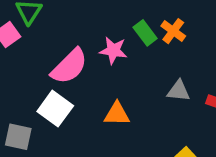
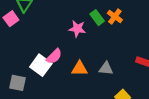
pink semicircle: (69, 66) -> (54, 56), moved, size x0.7
gray triangle: (179, 91) -> (106, 68), moved

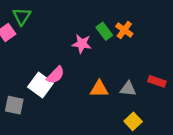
orange triangle: (79, 68) -> (99, 89), moved
gray triangle: (106, 68) -> (128, 89), moved

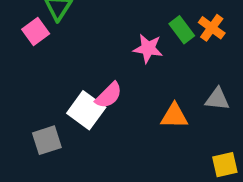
gray triangle: (128, 89) -> (217, 99), moved
gray square: (14, 105) -> (47, 140), turned -30
yellow square: (133, 121) -> (225, 165), turned 30

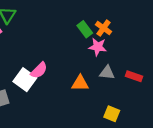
pink star: (148, 48) -> (98, 47), moved
yellow square: (225, 165) -> (112, 114), turned 35

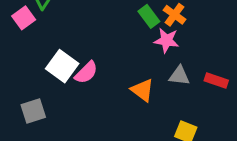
white square: (25, 80) -> (62, 66), moved
orange triangle: (80, 83) -> (142, 90), turned 36

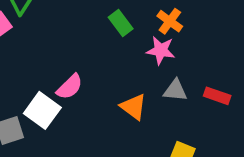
green rectangle: (149, 16) -> (121, 23), moved
white square: (62, 66) -> (42, 110), moved

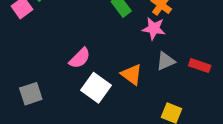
gray triangle: (175, 90) -> (166, 61), turned -30
white square: (42, 110) -> (96, 88), moved

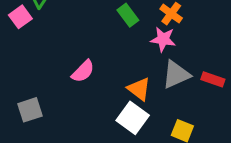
gray triangle: (166, 61) -> (176, 75), size x1.4
white square: (96, 88) -> (133, 118), moved

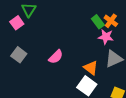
green rectangle: (128, 15) -> (98, 22), moved
gray square: (30, 110) -> (19, 55), moved, turned -35

